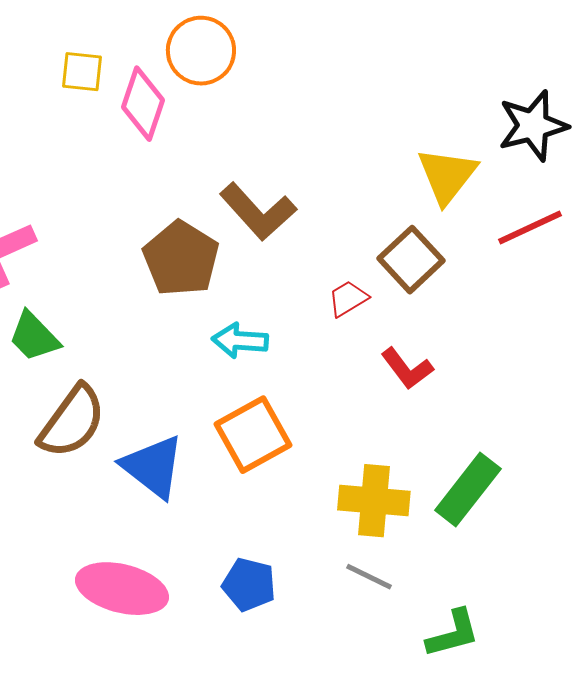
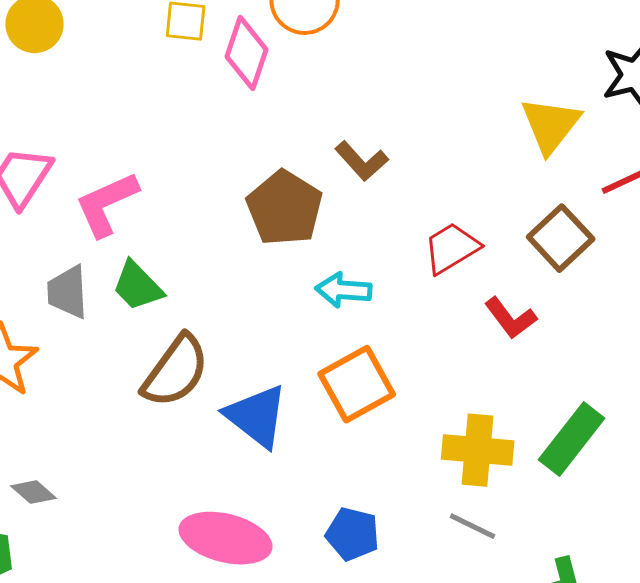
brown L-shape: (258, 212) -> (362, 161), size x0.7
brown square: (411, 260) -> (561, 238), moved
red trapezoid: (348, 299) -> (452, 248), size x1.4

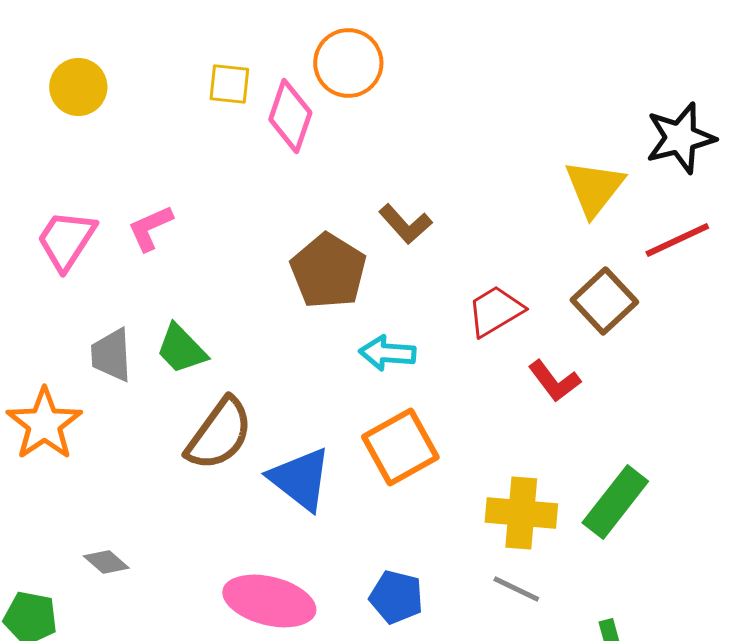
pink L-shape: (107, 204) -> (150, 228), moved, size x0.7
gray diamond: (34, 492) -> (106, 562), moved

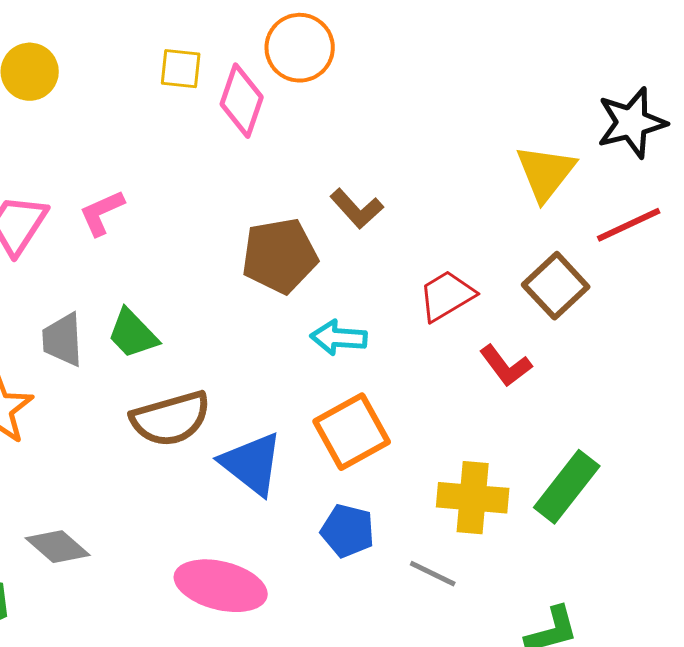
brown pentagon: (328, 271) -> (280, 256), turned 30
brown semicircle: (219, 434) -> (171, 419), turned 38
gray diamond: (106, 562) -> (58, 547), size x1.4
gray line: (516, 589) -> (433, 574), moved
blue pentagon: (396, 597) -> (348, 531), moved

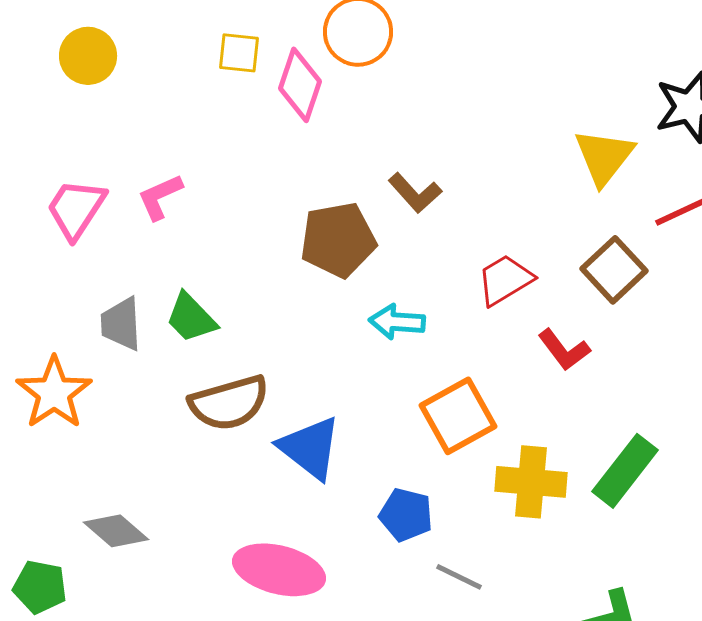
orange square: (352, 432) -> (458, 416), moved
gray line: (433, 574) -> (459, 577), moved

